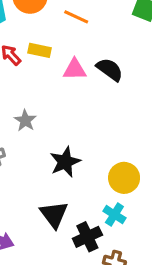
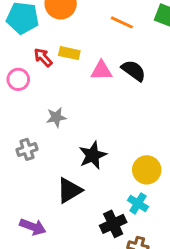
orange line: (76, 17) -> (122, 22), moved
gray star: (25, 120) -> (56, 117), turned 30
black triangle: (54, 215) -> (69, 190), moved, turned 36

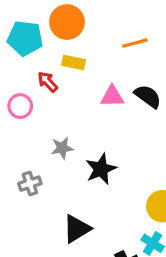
orange line: (122, 22) -> (135, 43), turned -40
yellow rectangle: (69, 53) -> (73, 62), moved
black star: (93, 155) -> (101, 169), moved

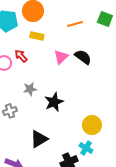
red arrow: (48, 82) -> (21, 56), moved
pink triangle: (112, 96) -> (61, 57), turned -42

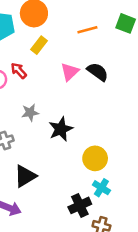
yellow rectangle: (37, 36) -> (39, 45), turned -64
yellow circle: (92, 125) -> (95, 158), moved
black triangle: (39, 139) -> (25, 176), moved

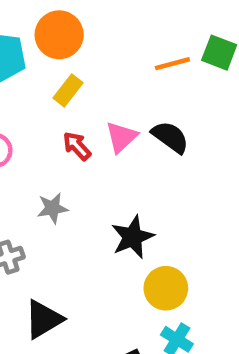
orange line: (87, 30) -> (172, 64), moved
red arrow: (19, 71) -> (77, 146), moved
black star: (61, 129) -> (132, 237), moved

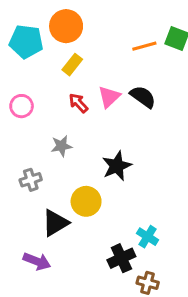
yellow circle: (166, 288) -> (86, 201), moved

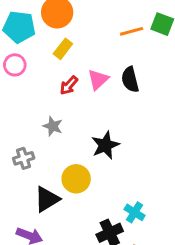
black semicircle: (143, 97) -> (130, 80), turned -140
red arrow: (78, 103) -> (69, 85), turned -96
pink circle: (22, 106) -> (15, 65), moved
gray star: (61, 146) -> (53, 126), turned 30

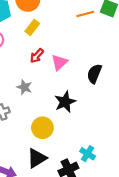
pink triangle: (98, 80) -> (59, 62), moved
black semicircle: (130, 80) -> (94, 74), moved, turned 36
black triangle: (47, 199) -> (37, 158), moved

